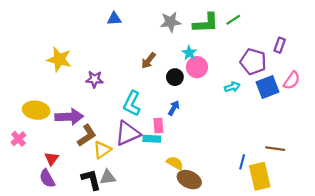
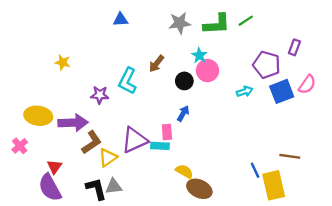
yellow star: (59, 59) -> (63, 62), size x0.6
purple star: (94, 79) -> (100, 95), moved
cyan L-shape: (132, 104) -> (128, 81), moved
blue line: (242, 162) -> (255, 170), turned -40
purple semicircle: (47, 178) -> (50, 188), size x1.4

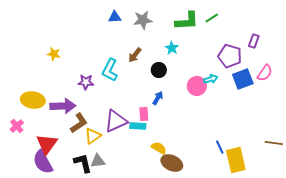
blue triangle: (121, 20) -> (115, 17), moved
gray star: (180, 23) -> (143, 20), moved
pink circle: (207, 71) -> (197, 86), moved
brown line: (290, 156) -> (274, 143), moved
red triangle: (54, 167) -> (47, 144), size x1.6

